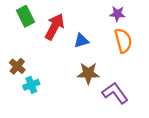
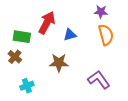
green rectangle: (25, 16) -> (22, 37), moved, turned -54
brown star: (88, 73) -> (59, 63), moved
cyan cross: (31, 85) -> (27, 86), moved

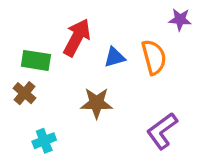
purple star: (101, 12) -> (180, 19), moved
orange semicircle: (106, 35) -> (154, 57), moved
purple L-shape: (99, 80) -> (162, 131), turned -90

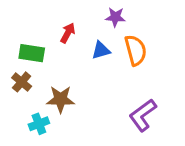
purple star: (180, 19) -> (115, 17), moved
red arrow: (77, 38) -> (68, 33), size x0.6
brown star: (97, 103) -> (61, 99), moved

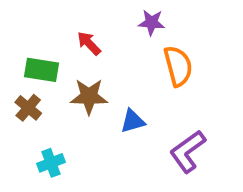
red arrow: (68, 33) -> (89, 43), turned -72
blue triangle: (101, 50) -> (133, 121), moved
brown star: (61, 99) -> (89, 96), moved

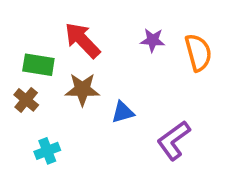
purple star: (152, 22) -> (153, 40), moved
red arrow: (89, 43) -> (82, 40), size x1.6
orange semicircle: (178, 66) -> (198, 53), moved

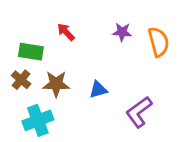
red arrow: (82, 40) -> (66, 32), size x0.6
brown star: (82, 89) -> (56, 84), moved
cyan cross: (47, 151) -> (38, 120), size x1.5

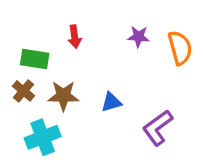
red arrow: (66, 32) -> (75, 37), turned -144

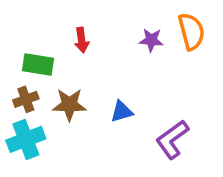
orange semicircle: (180, 48) -> (191, 31), moved
brown cross: (23, 91) -> (26, 99), turned 30
cyan cross: (43, 137) -> (26, 139), moved

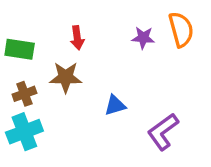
green rectangle: (38, 64) -> (20, 49), moved
brown star: (69, 105) -> (66, 77), moved

